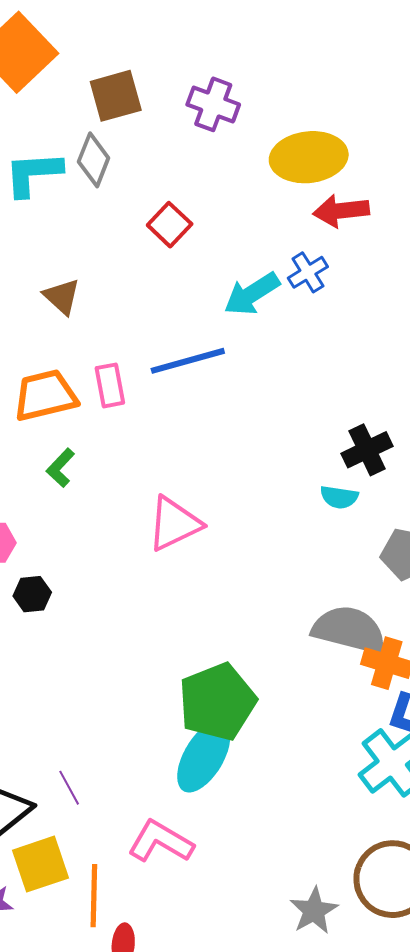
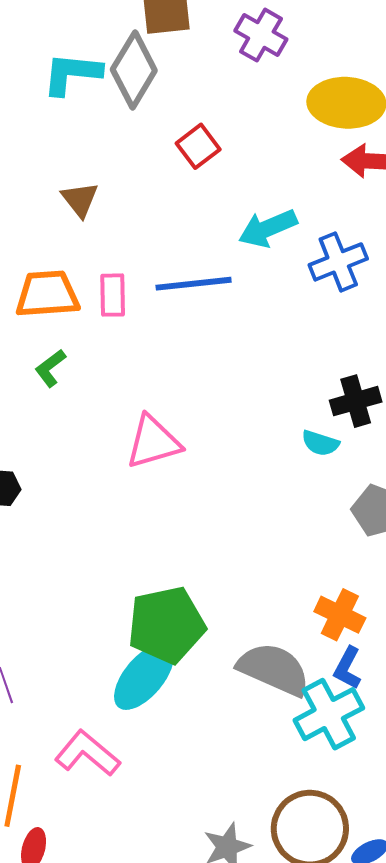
gray diamond: (94, 160) -> (134, 70), size x1.4
blue cross: (308, 272) -> (338, 262), moved, size x1.4
gray semicircle: (349, 630) -> (274, 669), moved

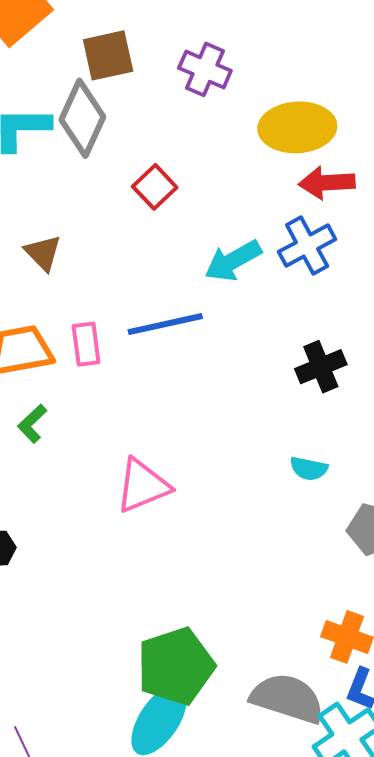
blue cross: (338, 262) -> (307, 246), moved
black cross: (356, 401) -> (321, 367), moved

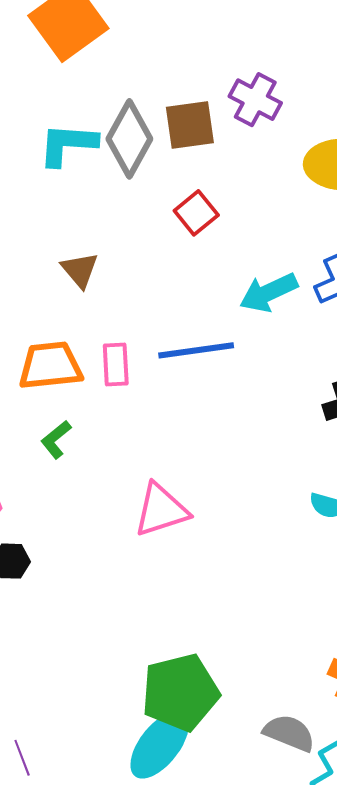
brown square: (108, 55) -> (190, 125), moved
gray semicircle: (287, 698) -> (289, 733), size x0.7

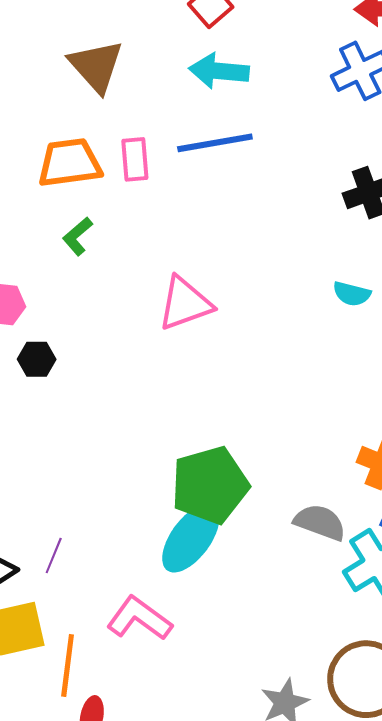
brown triangle: (80, 270) -> (96, 66), size x1.5
cyan arrow: (269, 292) -> (219, 71), moved, turned 32
purple line: (22, 758) -> (54, 556), turned 45

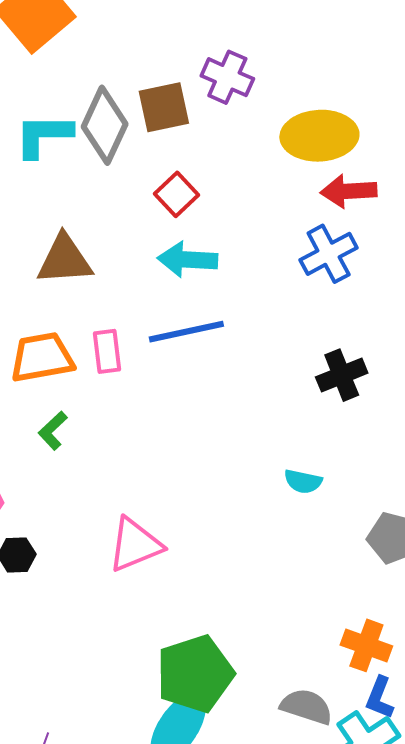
brown triangle: (96, 66) -> (64, 260), turned -50
cyan semicircle: (352, 294) -> (303, 481), moved
pink triangle: (185, 303) -> (135, 545), moved

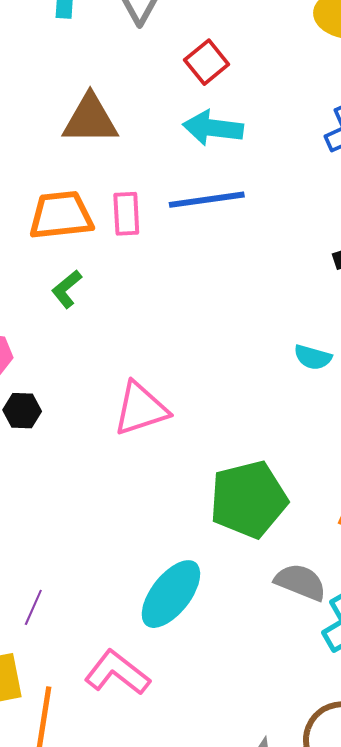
green pentagon: (195, 674) -> (248, 499), moved

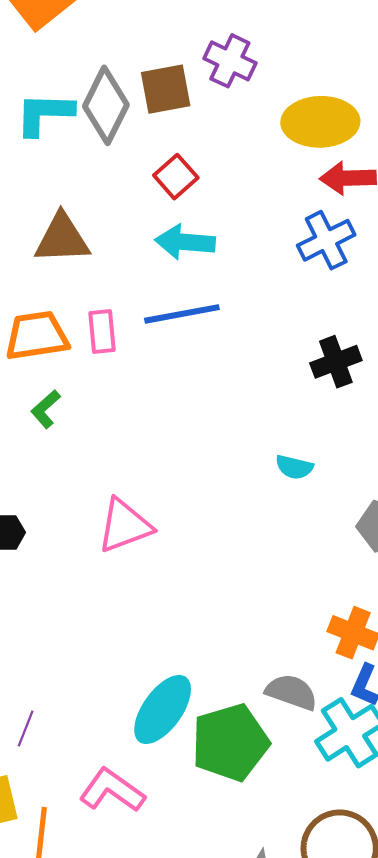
green pentagon: (248, 499) -> (230, 742), moved

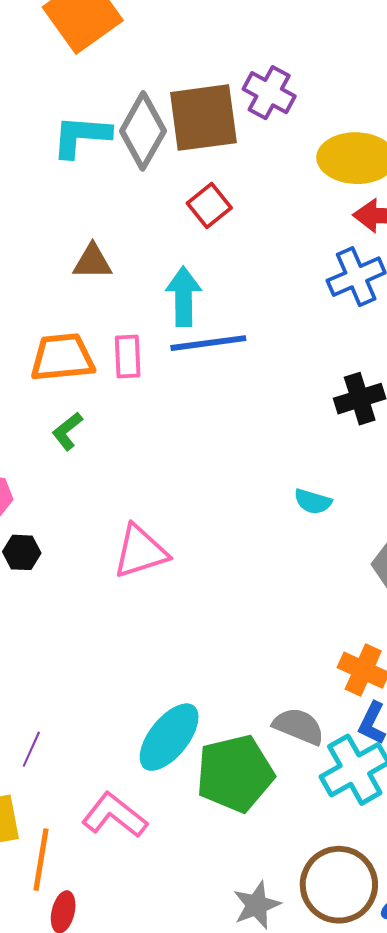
brown square: (166, 89) -> (203, 118), size x1.4
brown triangle: (62, 239) -> (92, 262), size x0.7
cyan arrow: (185, 242) -> (184, 296), moved, turned 82

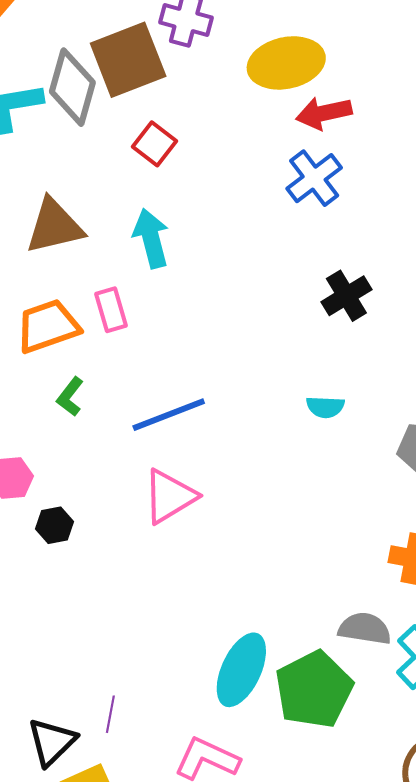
brown triangle: (92, 262) -> (54, 226), size x1.5
blue line: (208, 343) -> (169, 415), moved

